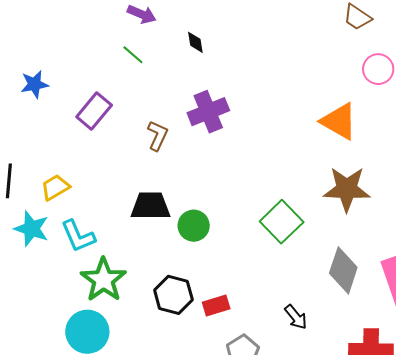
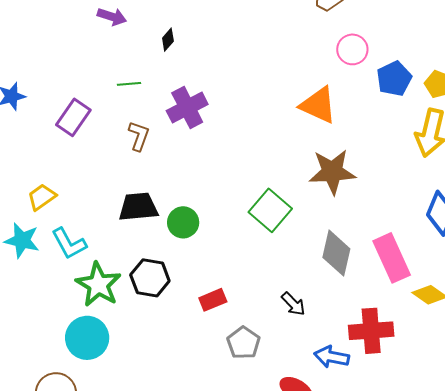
black diamond: (195, 42) -> (168, 40), turned 55
green line: (133, 55) -> (129, 84), moved, turned -40
black hexagon: (173, 295) -> (150, 278), moved

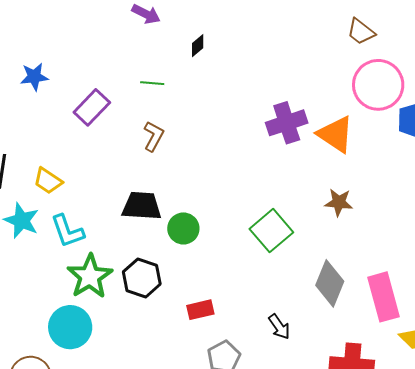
pink circle: (352, 49) -> (378, 85), size x1.6
purple cross: (187, 108) -> (287, 123), moved
brown star: (332, 172) -> (339, 202), size x0.6
yellow trapezoid: (42, 197) -> (48, 181), turned -120

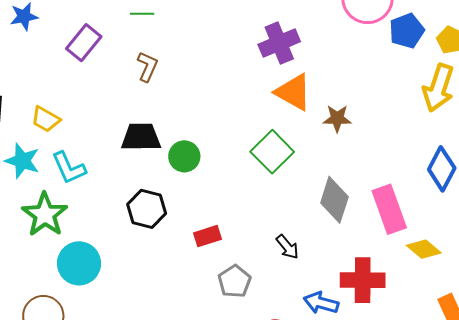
orange triangle: (336, 134) -> (293, 92), moved
green star: (90, 276) -> (45, 215), moved

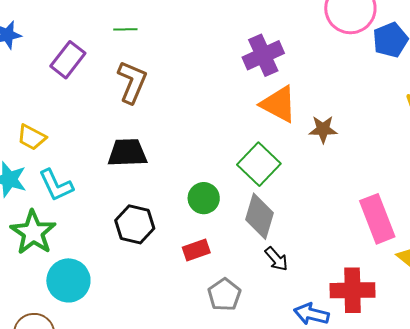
brown L-shape: (147, 67) -> (132, 82), size x1.4
green circle: (184, 156) -> (204, 198), moved
gray diamond: (334, 200) -> (260, 216), moved

